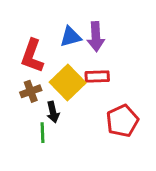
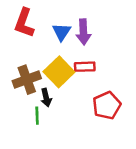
blue triangle: (71, 37) -> (62, 32), turned -42
red L-shape: (32, 56) -> (24, 23), moved
brown cross: (31, 91) -> (27, 80), size x1.5

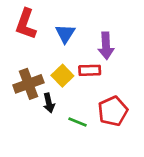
purple arrow: (83, 32) -> (106, 46), moved
yellow square: (59, 72) -> (62, 76), size x0.7
green line: (37, 116) -> (77, 122), moved, turned -66

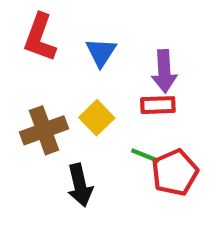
red rectangle: (90, 70) -> (158, 105), moved
black arrow: (49, 103) -> (80, 185), moved, size x1.4
green line: (77, 122) -> (145, 156), moved

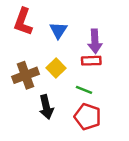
red pentagon: (175, 173) -> (88, 117), moved, turned -30

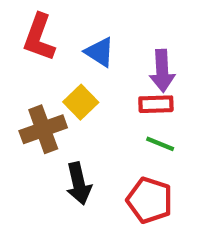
blue triangle: (58, 30) -> (100, 52), turned -30
yellow square: (56, 68) -> (81, 102), moved
green line: (84, 90) -> (160, 144), moved

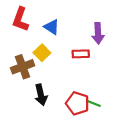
purple arrow: (162, 71) -> (98, 33), moved
green line: (160, 144) -> (94, 103), moved

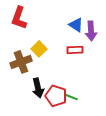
blue triangle: (52, 27) -> (76, 25), moved
red pentagon: (77, 103) -> (56, 96), moved
green line: (94, 103) -> (71, 97), moved

